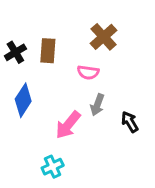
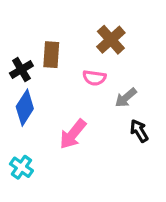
black cross: (15, 52) -> (21, 70), moved
gray arrow: (97, 105) -> (126, 98), moved, turned 30
cyan cross: (53, 167) -> (21, 167), moved, turned -30

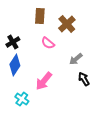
brown rectangle: (51, 55) -> (40, 16), moved
pink semicircle: (94, 78) -> (48, 43), moved, turned 32
cyan cross: (21, 167) -> (22, 99), moved

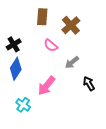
gray arrow: (76, 59) -> (72, 62), moved

